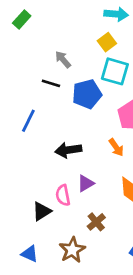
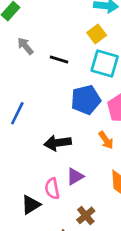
gray arrow: (63, 59) -> (25, 46), moved
black line: (51, 83) -> (59, 59), moved
blue pentagon: (87, 94) -> (86, 100), moved

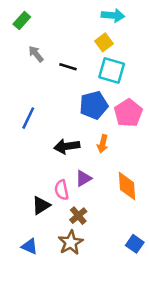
orange arrow: (106, 140) -> (103, 144), moved, turned 48
brown cross: (86, 215) -> (78, 216), moved

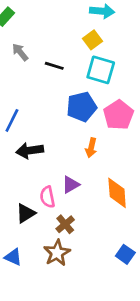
black arrow: (67, 146) -> (30, 150), moved

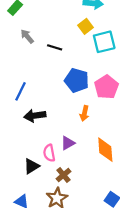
cyan square: (101, 70) -> (104, 42), moved, turned -30
blue pentagon: (82, 107) -> (77, 80), turned 30

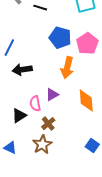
orange arrow: (84, 113) -> (67, 68), size x1.5

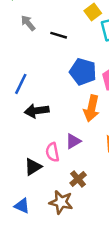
brown cross: (48, 124) -> (78, 179), moved
brown star: (42, 145) -> (61, 202), turned -30

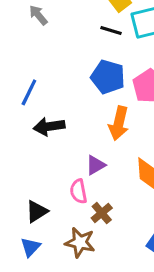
black line: (59, 35) -> (111, 30), moved
pink semicircle: (52, 152) -> (78, 191), moved
black triangle: (33, 167) -> (37, 211), moved
blue triangle: (22, 206) -> (31, 247), turned 49

